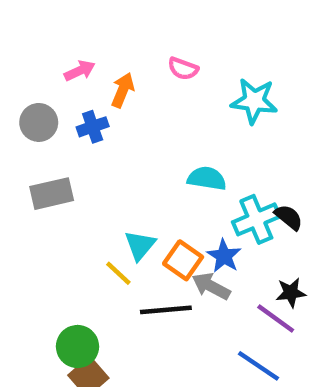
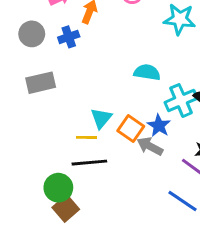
yellow line: (118, 273) -> (86, 137), turned -42
black line: (166, 310) -> (89, 163), moved

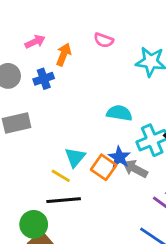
blue star: (159, 126) -> (119, 157), moved
yellow line: (86, 137) -> (61, 176), turned 30
gray arrow: (150, 146) -> (135, 169), moved

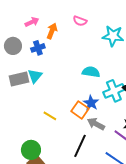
cyan triangle: (75, 157) -> (35, 76), moved
gray arrow: (135, 169) -> (96, 124), moved
black line: (64, 200) -> (80, 146), moved, turned -60

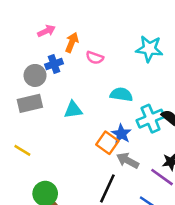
pink semicircle: (80, 21) -> (95, 58), moved
gray circle: (13, 46) -> (35, 75), moved
cyan triangle: (35, 76) -> (73, 110), moved, turned 42
yellow line: (50, 116) -> (22, 150), moved

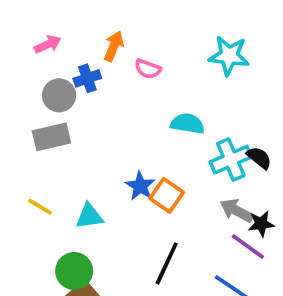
pink arrow: (46, 31) -> (48, 44), moved
cyan triangle: (73, 110) -> (89, 216), moved
blue star: (121, 134) -> (140, 186), moved
gray arrow: (128, 161) -> (237, 211), moved

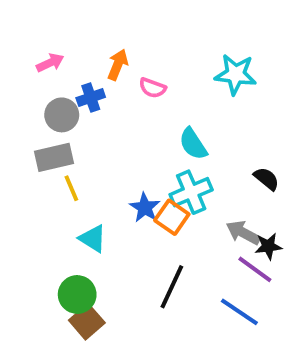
cyan semicircle: (187, 124) -> (193, 144), turned -132
cyan cross: (231, 160) -> (191, 192), moved
yellow line: (40, 207) -> (71, 188), moved, turned 36
cyan triangle: (89, 216) -> (93, 238), turned 40

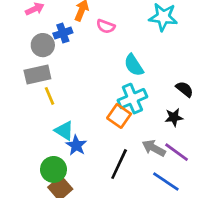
blue star: (145, 208) -> (76, 145), moved
gray arrow: (243, 233) -> (154, 148), moved
black star: (268, 246) -> (174, 117), moved

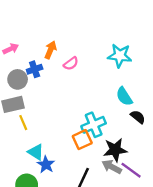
pink semicircle: (106, 26) -> (71, 64), turned -56
cyan semicircle: (134, 65) -> (124, 96), moved
orange square: (119, 116) -> (82, 140), turned 30
black star: (174, 117) -> (115, 150), moved, size x1.5

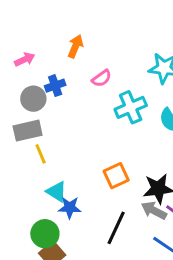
orange arrow: (50, 50) -> (75, 46), moved
cyan cross: (94, 125) -> (131, 107), moved
blue star: (46, 165) -> (70, 208), turned -30

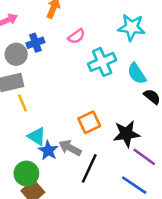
blue star: (70, 208) -> (48, 150), turned 30
gray arrow: (154, 210) -> (70, 148), moved

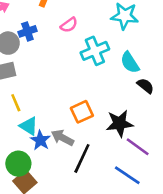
yellow line: (23, 103) -> (16, 103), moved

